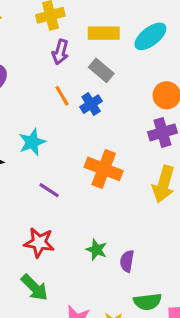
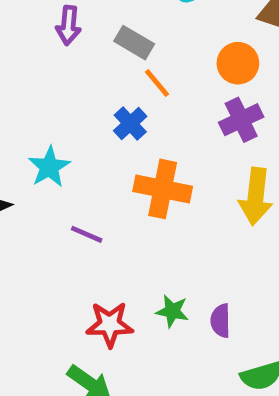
orange line: (62, 96) -> (157, 83), moved
blue cross: (91, 104) -> (130, 123), moved
red star: (39, 243) -> (110, 324), moved

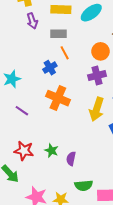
purple arrow: (68, 25) -> (32, 21), turned -35
gray rectangle: (134, 43) -> (58, 34), turned -42

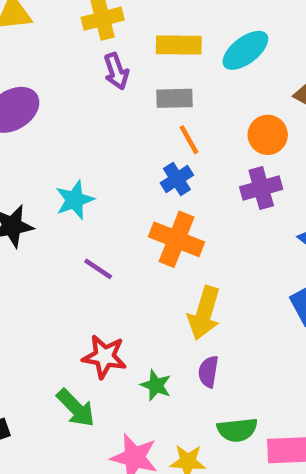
blue cross: (50, 68) -> (177, 179), moved
yellow arrow: (97, 109) -> (204, 313), moved
green star: (51, 151) -> (156, 385), moved

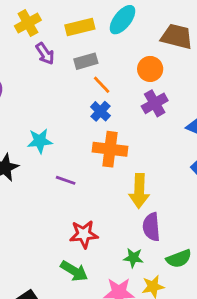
cyan star: (75, 200) -> (40, 141), turned 30
purple semicircle: (208, 372) -> (151, 227), size x1.4
green star: (156, 385) -> (133, 258), moved

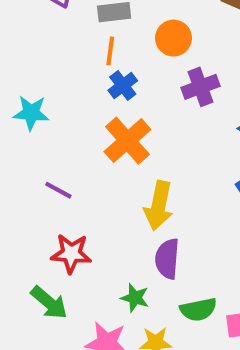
orange circle: (150, 69) -> (173, 38), moved
orange line: (102, 85) -> (110, 51), moved, turned 42
orange cross: (110, 149) -> (127, 141), turned 32
purple line: (66, 180) -> (58, 190), moved

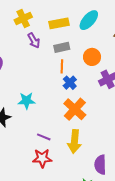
yellow arrow: (159, 206) -> (74, 141), moved
red star: (71, 253) -> (42, 158), moved

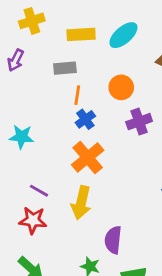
purple arrow: (34, 40) -> (16, 60), moved, turned 49
gray rectangle: (62, 47) -> (65, 68), moved

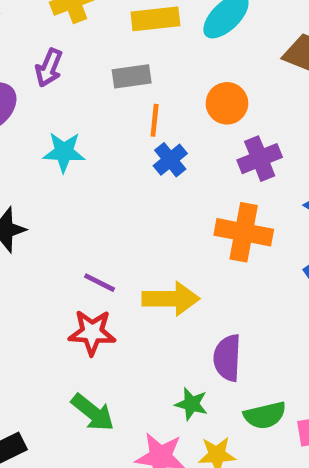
cyan star: (21, 137) -> (64, 152), moved
orange cross: (88, 158) -> (244, 232), moved, turned -36
yellow arrow: (81, 203) -> (171, 299), turned -100

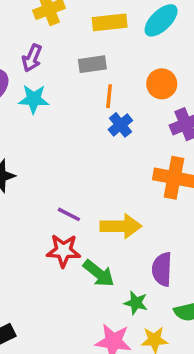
cyan star: (64, 152) -> (34, 99), moved
green arrow: (93, 412) -> (99, 273), moved

